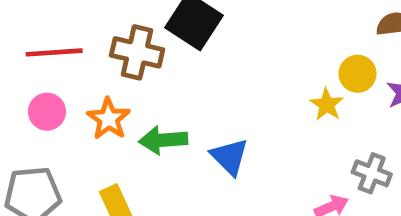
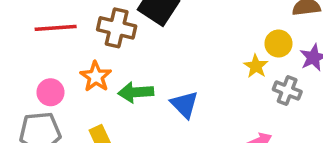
pink circle: (47, 112) -> (50, 92), moved
gray cross: (372, 173) -> (287, 91), moved

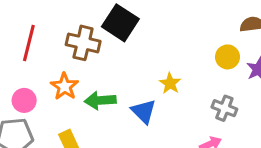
red line: (56, 28) -> (29, 43), turned -72
yellow star: (256, 66) -> (170, 83), moved
gray cross: (287, 91) -> (224, 108), moved

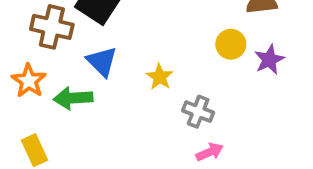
gray cross: (224, 108) -> (198, 112), moved
blue triangle: (144, 111) -> (102, 62), moved

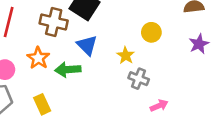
yellow circle: (231, 44) -> (151, 32), moved
gray cross: (198, 112) -> (139, 79), moved

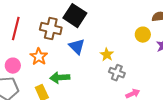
yellow circle: (151, 32) -> (143, 35), moved
green arrow: (68, 70) -> (60, 78), moved

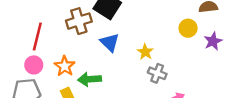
red line: (16, 29) -> (37, 36), moved
brown cross: (51, 29) -> (79, 21), turned -30
orange star: (39, 57) -> (65, 66), moved

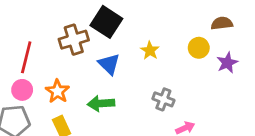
yellow star: (145, 52) -> (150, 51), moved
green arrow: (90, 79) -> (101, 103), moved

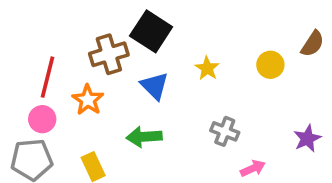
brown semicircle: (222, 23) -> (313, 44), moved, turned 130
purple star: (227, 63) -> (307, 138), moved
orange star: (57, 91) -> (88, 100), moved

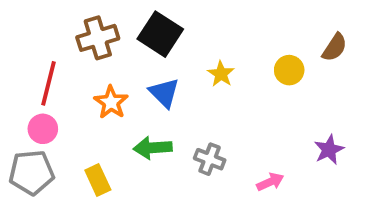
brown cross: (109, 54) -> (98, 38), moved
orange star: (88, 100) -> (111, 102), moved
gray cross: (225, 131) -> (210, 159), moved

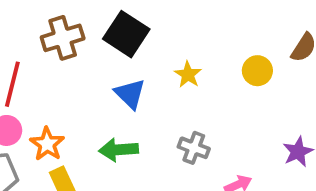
orange star: (111, 102) -> (47, 144), moved
gray cross: (210, 159) -> (194, 148), moved

